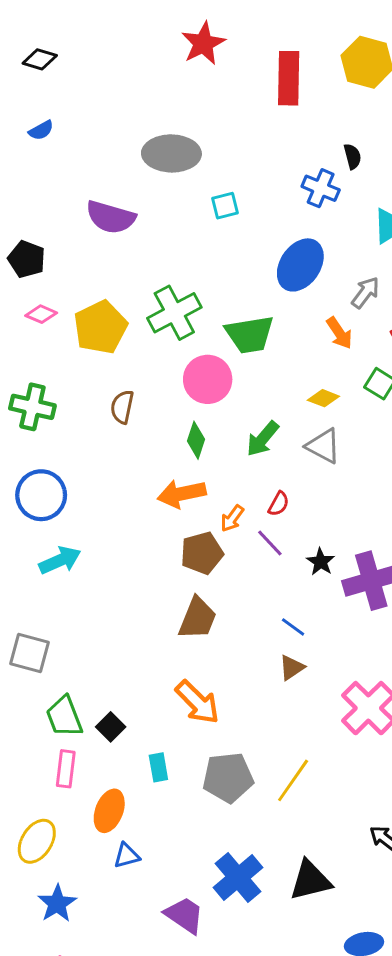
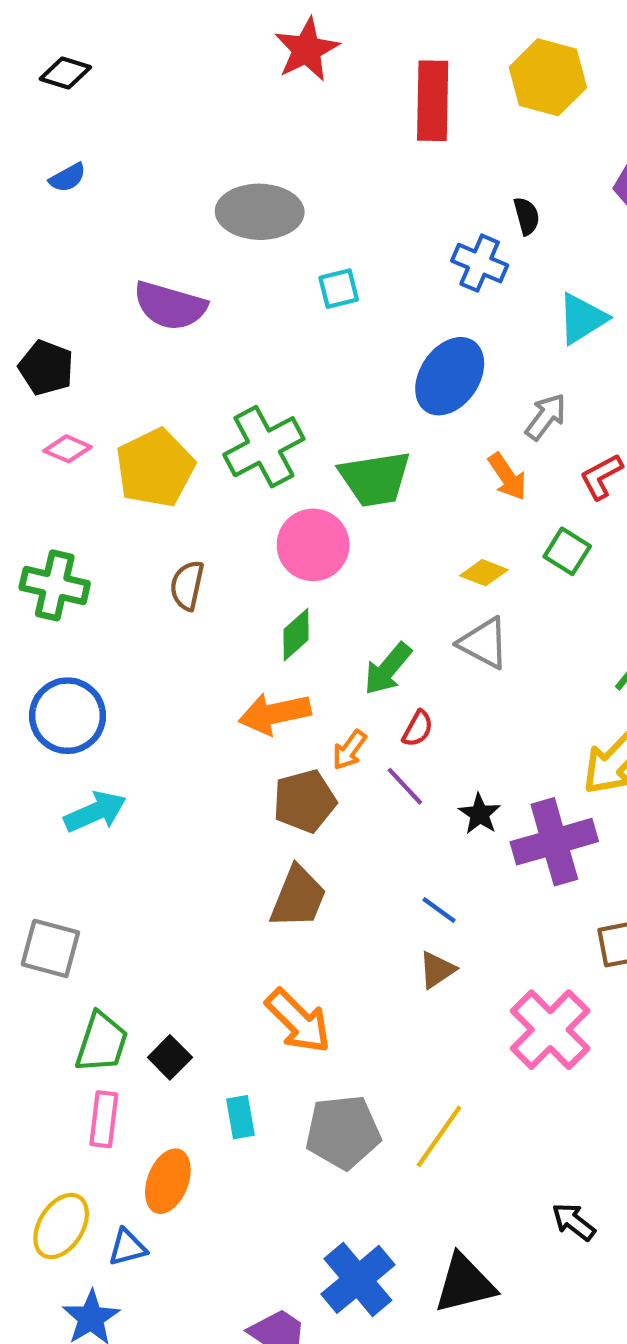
green arrow: (263, 439) -> (388, 669), moved
green diamond: (196, 440) -> (296, 635), turned 30
green trapezoid: (64, 717) -> (102, 1042), turned -141
blue triangle: (127, 856) -> (127, 1247), moved

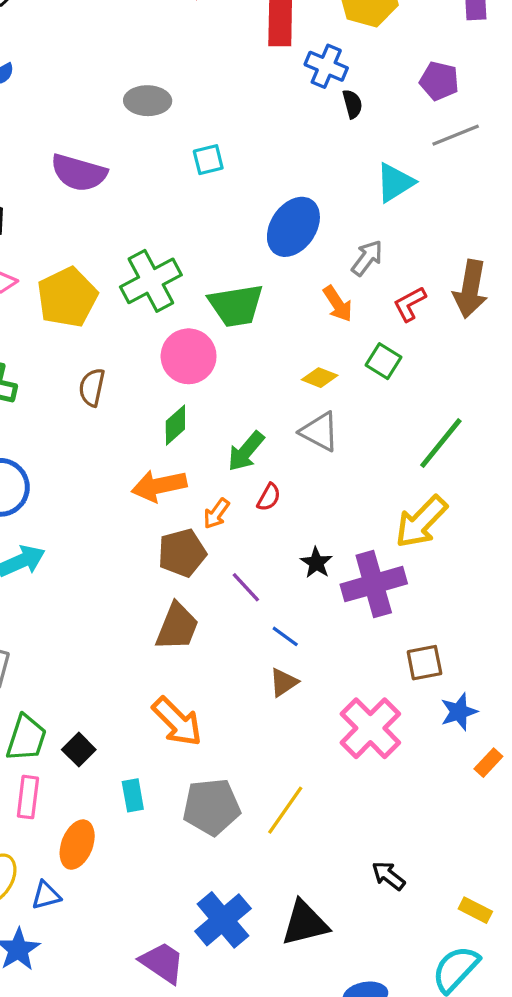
gray ellipse: (260, 212) -> (148, 101), size x0.7
blue cross: (480, 263) -> (326, 66), moved
purple line: (405, 786) -> (246, 587), moved

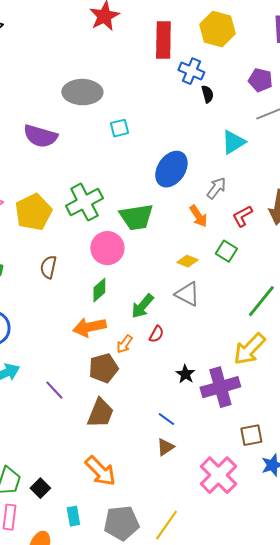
gray ellipse: (148, 101) -> (82, 92), size x1.4
purple line: (246, 587) -> (54, 390), moved

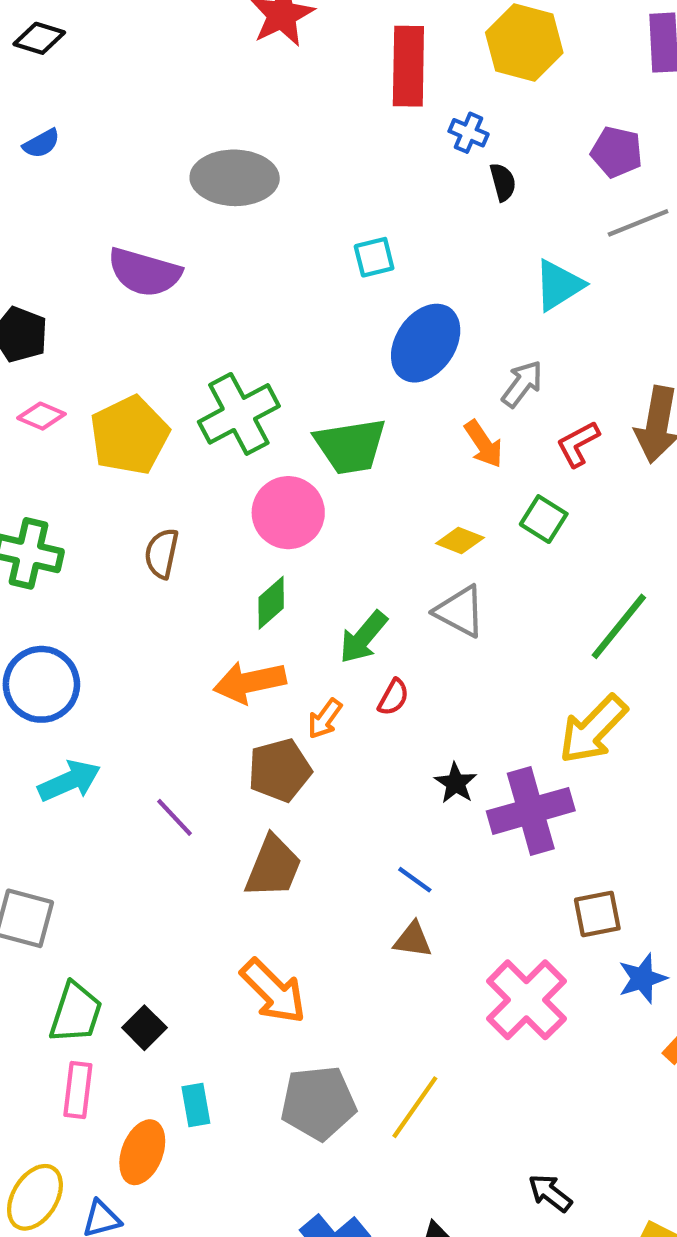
blue cross: (191, 71) -> (469, 133), size x0.7
cyan square: (119, 128) -> (374, 257), moved
brown triangle: (165, 447) -> (413, 940), turned 42
cyan rectangle: (73, 516) -> (196, 1105), moved

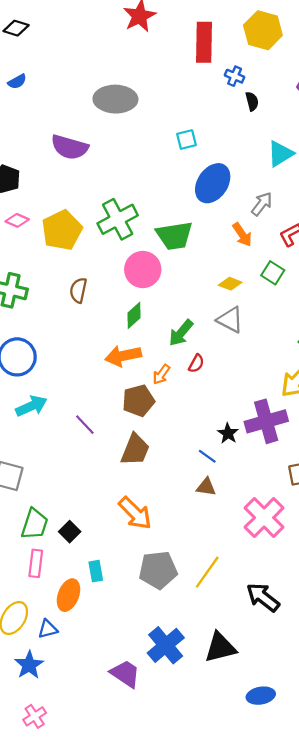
black star: (456, 783) -> (228, 433), moved
black arrow: (550, 1193) -> (263, 597), moved, size x1.5

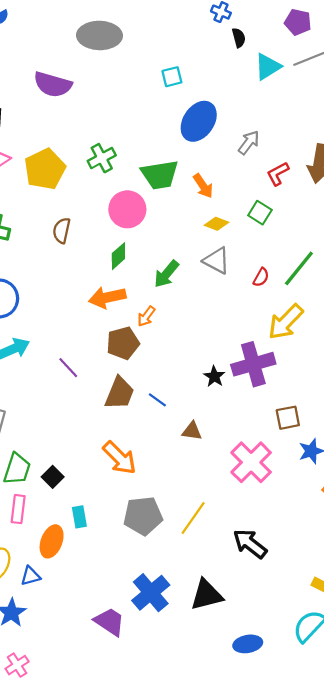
cyan triangle: (280, 154) -> (268, 67), moved
green cross: (118, 219) -> (102, 158), size x0.7
orange arrow: (242, 235) -> (203, 186), moved
red semicircle: (196, 363) -> (261, 277), moved
blue line: (207, 456) -> (157, 400), moved

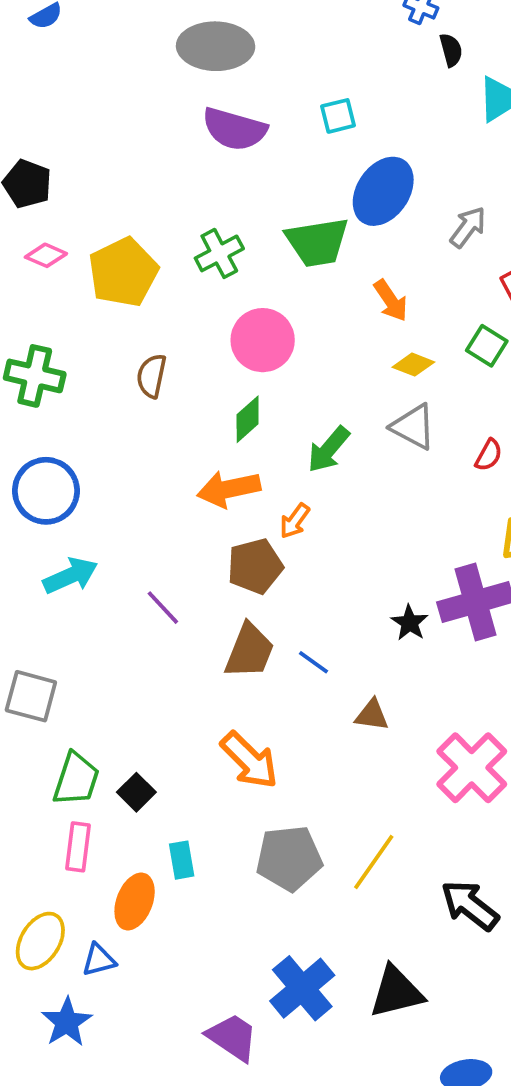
purple semicircle: (53, 85) -> (234, 129), moved
green trapezoid: (160, 175) -> (317, 242), moved

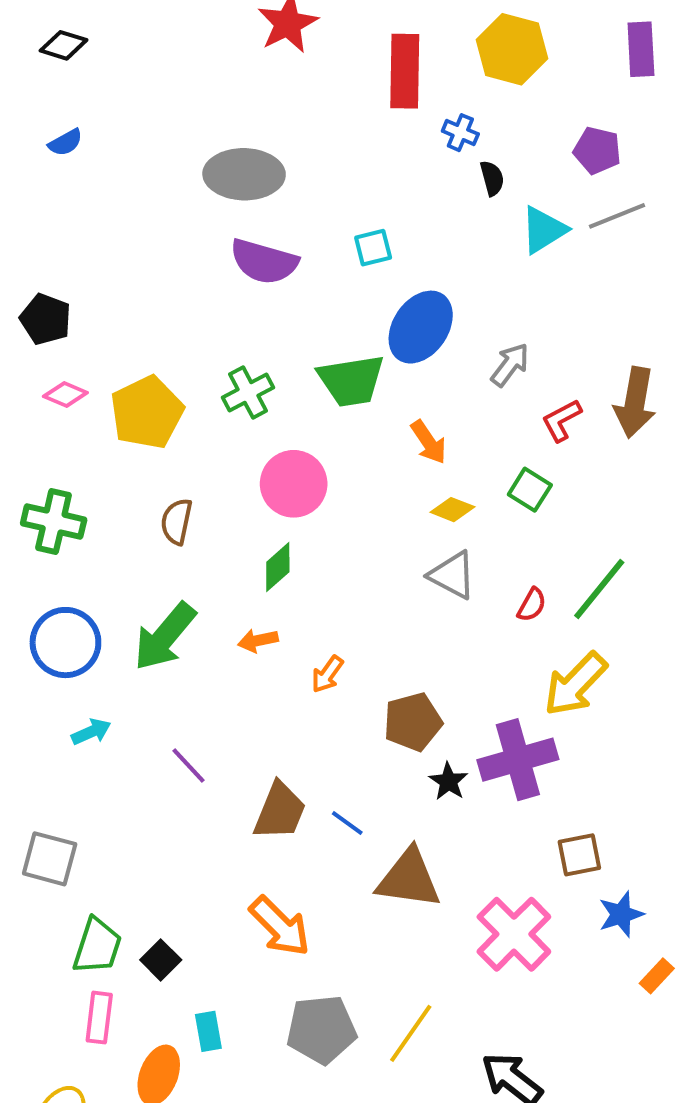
green arrow: (329, 449) -> (165, 637), moved, size x1.4
orange arrow: (229, 489) -> (258, 641), size x0.6
brown pentagon: (255, 566) -> (413, 722), moved
cyan arrow: (70, 576) -> (91, 732), size x0.7
brown triangle: (372, 715) -> (409, 879), size x1.8

